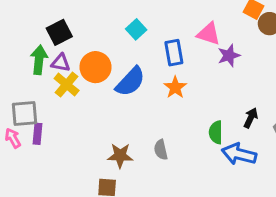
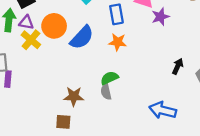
orange star: (175, 87) -> (118, 42), turned -30
green semicircle: (216, 132) -> (110, 78), moved, turned 66
blue arrow: (239, 154) -> (163, 110), moved

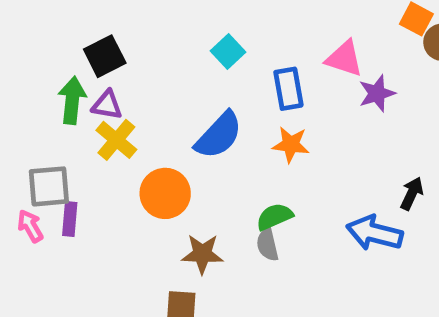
orange circle: (54, 26) -> (165, 193), moved
blue arrow: (163, 110) -> (375, 233), moved

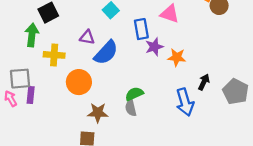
purple star: (377, 93) -> (154, 47), moved
purple triangle: (107, 105) -> (87, 37), moved
yellow cross: (116, 140) -> (54, 55), turned -36
orange star: (291, 145) -> (177, 57), moved
blue arrow: (375, 233) -> (185, 102), turned -120

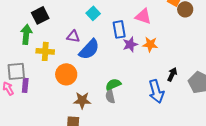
orange star: (177, 57) -> (150, 44), moved

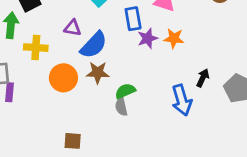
brown star: (82, 100) -> (98, 73), moved

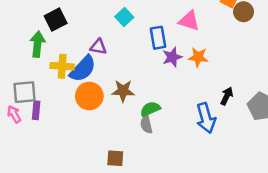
blue semicircle: (94, 45) -> (83, 69), moved
brown square: (73, 141) -> (115, 158), moved

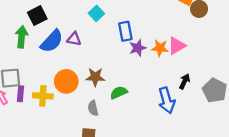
pink triangle: (189, 21) -> (177, 46), moved, turned -48
yellow cross: (62, 66) -> (43, 96), moved
blue semicircle: (83, 69) -> (52, 41), moved
gray semicircle: (146, 125) -> (93, 108), moved

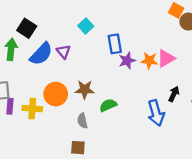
black square: (37, 16) -> (27, 28), turned -30
purple triangle: (74, 39) -> (63, 52), turned 40

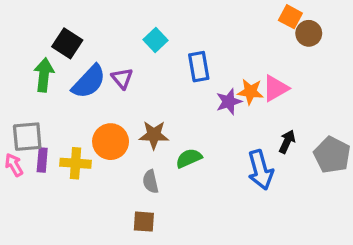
purple star: (127, 61) -> (229, 102), moved

